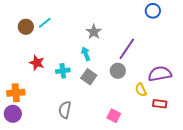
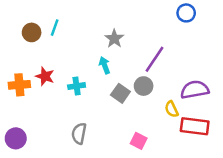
cyan line: (45, 23) -> (55, 28), turned -32
gray square: (89, 77) -> (120, 93), moved
orange cross: (16, 93) -> (19, 85), moved
red rectangle: (160, 104) -> (195, 126), size x1.6

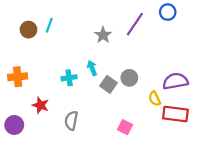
purple line: (154, 59) -> (135, 24), moved
cyan arrow: (105, 65) -> (92, 68), moved
red star: (45, 76) -> (41, 105), moved

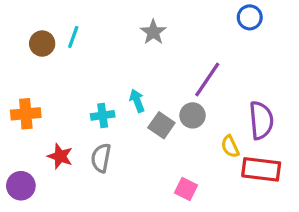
purple line: (135, 24) -> (207, 79), moved
gray star: (103, 35) -> (153, 32), moved
purple semicircle: (175, 81) -> (261, 120), turned 95
gray semicircle: (71, 121) -> (101, 158), moved

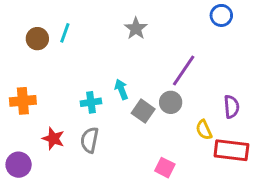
purple semicircle: (261, 120) -> (231, 107), size x0.7

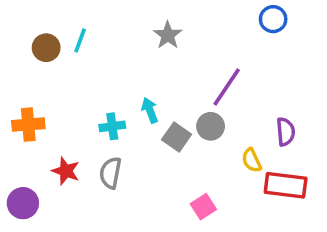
pink square: (165, 168) -> (203, 207), turned 30

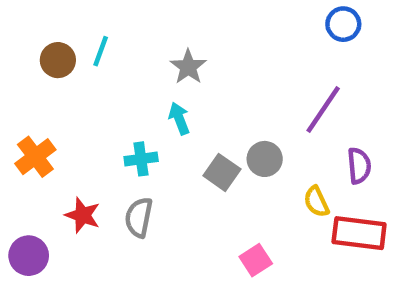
gray star: (168, 35) -> (188, 67), moved
purple line: (227, 87) -> (323, 110), moved
cyan arrow: (150, 110) -> (179, 119), moved
orange cross: (28, 125) -> (35, 157), turned -32

